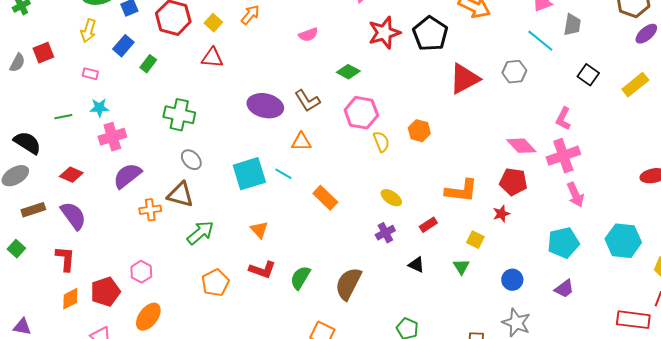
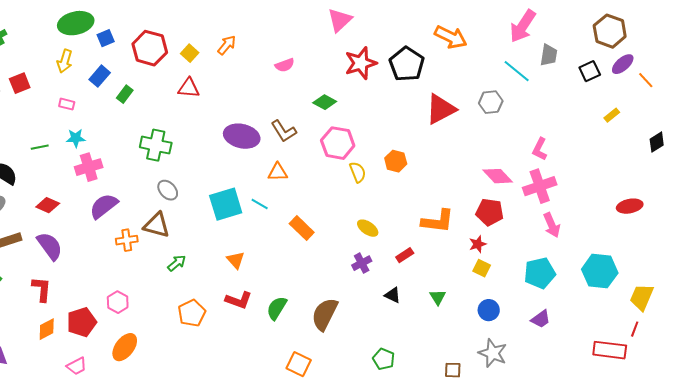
black square: (588, 75) -> (590, 71), moved, turned 30
yellow rectangle: (635, 85) -> (612, 115), size x0.6
green arrow: (200, 233) -> (177, 263), size x0.7
yellow square: (475, 240) -> (482, 268), moved

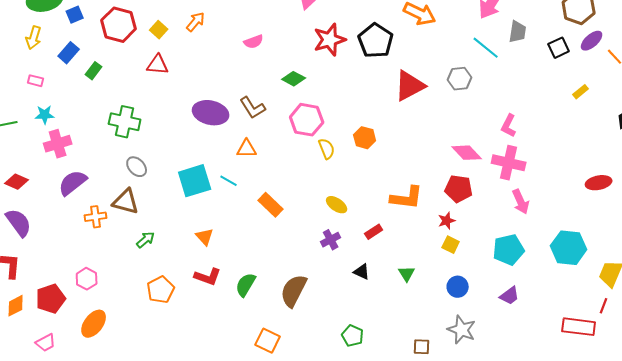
pink cross: (540, 186) -> (509, 163), turned 32

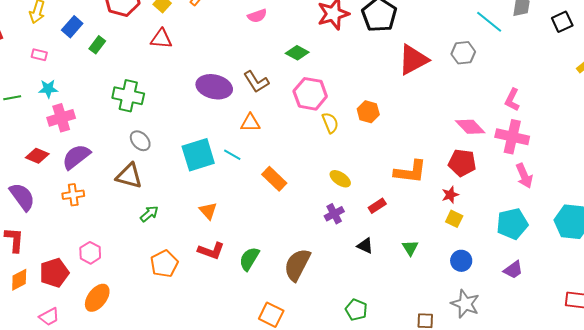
red diamond: (17, 182) -> (37, 156), moved
orange cross: (96, 217) -> (73, 195), moved

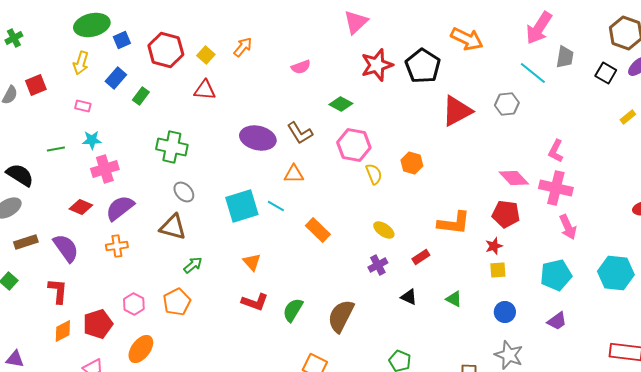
black square: (562, 22) -> (606, 73), turned -35
yellow square: (454, 219) -> (498, 270), turned -30
green triangle: (410, 248) -> (454, 299), turned -30
orange pentagon: (164, 264) -> (177, 302), moved

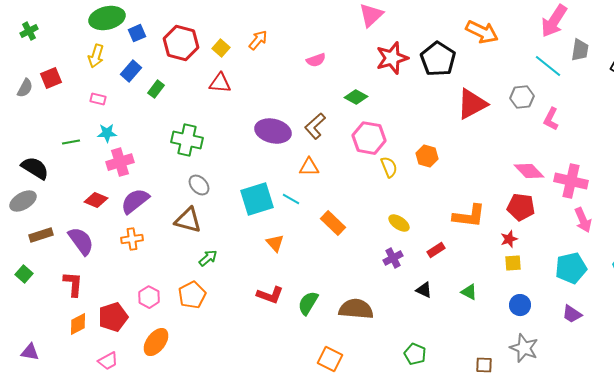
brown L-shape: (300, 133) -> (315, 126), turned 80
pink L-shape: (556, 151) -> (551, 119), moved
orange triangle: (252, 262) -> (275, 243), moved
brown semicircle: (341, 316) -> (356, 309), turned 68
purple trapezoid: (557, 321) -> (572, 314), turned 70

